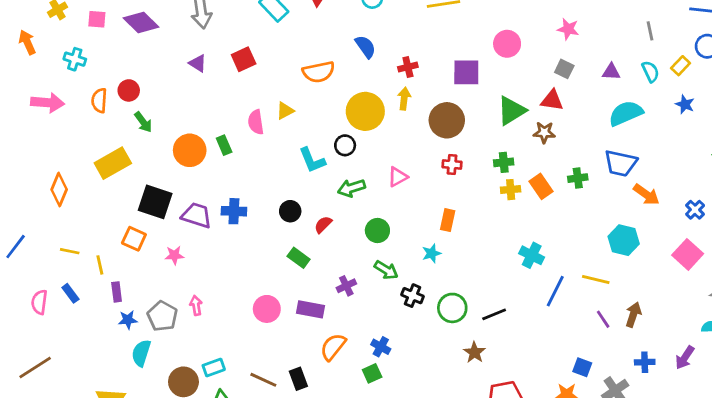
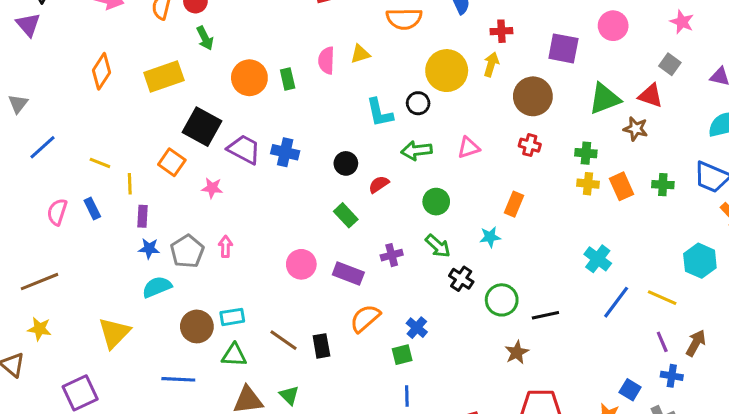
orange diamond: (59, 189) -> (101, 71), moved
cyan semicircle: (141, 353) -> (157, 287), turned 40
blue cross: (645, 362) -> (672, 376), moved

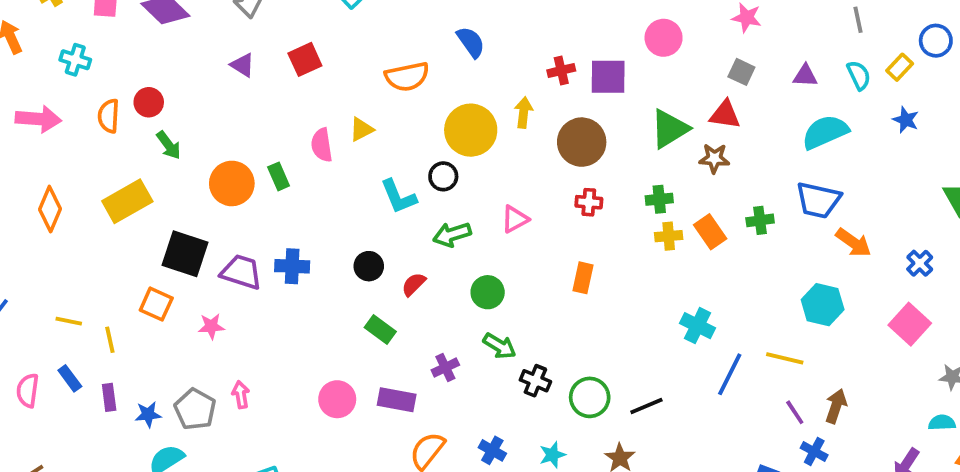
red cross: (501, 31) -> (561, 70), moved
purple rectangle: (142, 216) -> (109, 397), moved
cyan star: (490, 237) -> (552, 455), moved
blue cross: (672, 376) -> (814, 452), turned 30

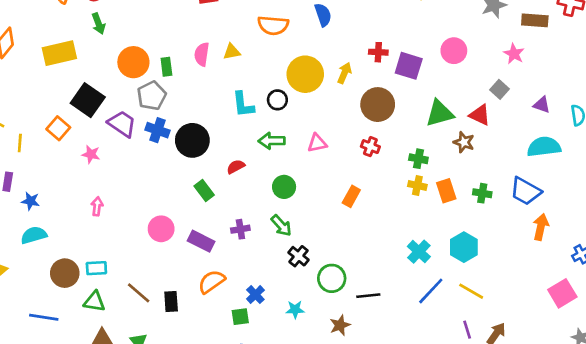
orange arrow: (853, 243) -> (541, 227), turned -130
black circle: (369, 266) -> (192, 140), moved, size x1.6
cyan hexagon: (823, 305) -> (464, 247), moved
gray pentagon: (195, 409) -> (152, 96), moved

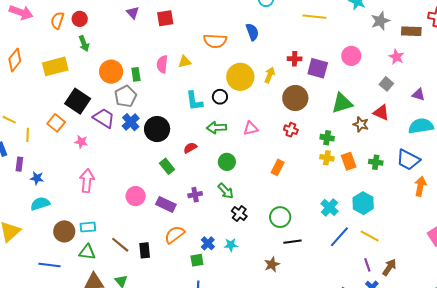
red triangle: (480, 115) -> (381, 113), moved
blue cross: (157, 130) -> (131, 122), turned 30
pink arrow: (97, 206) -> (87, 181), size x1.6
green circle: (332, 278) -> (280, 217), moved
cyan star: (295, 310) -> (231, 245), moved

